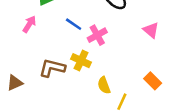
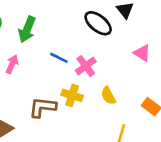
yellow semicircle: (104, 85) -> (108, 96), moved

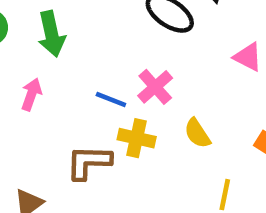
green arrow: (27, 29) -> (51, 34), turned -30
blue line: (59, 58) -> (111, 99), moved

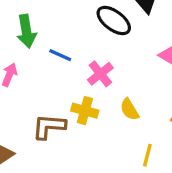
blue line: (111, 99) -> (60, 55), moved

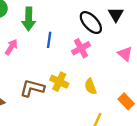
blue line: (60, 55) -> (49, 40), turned 63
pink cross: (100, 74) -> (81, 48), moved

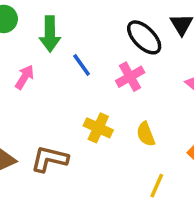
blue line: (49, 40) -> (82, 65), turned -42
brown L-shape: (32, 88) -> (50, 159), moved

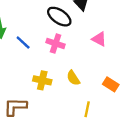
pink cross: (130, 77) -> (56, 43), turned -30

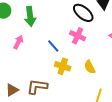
blue line: (23, 43) -> (53, 46), moved

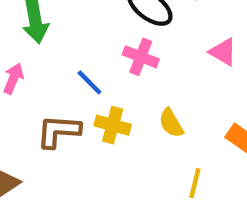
brown L-shape: (37, 87) -> (59, 131), moved

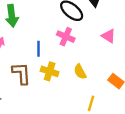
blue line: (89, 82) -> (39, 49), turned 42
brown L-shape: (59, 131) -> (21, 73), turned 80

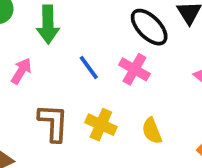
blue line: (39, 49) -> (89, 68), moved, turned -42

